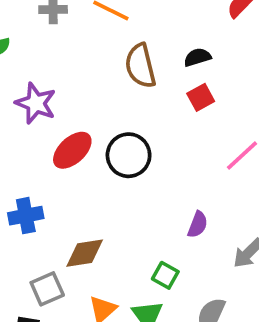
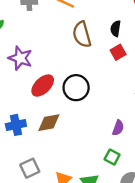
black semicircle: (197, 57) -> (116, 29), turned -63
brown diamond: (85, 253) -> (49, 123), moved
green square: (165, 275) -> (112, 157), moved

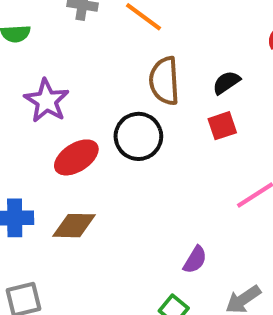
black semicircle: (116, 29) -> (226, 83), turned 35
black circle: (76, 88) -> (138, 136), moved

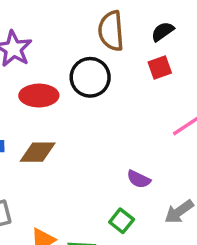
red ellipse: (76, 157) -> (39, 96), turned 33
purple semicircle: (195, 260) -> (139, 179), turned 85

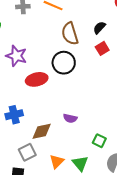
brown diamond: (38, 152) -> (42, 131), moved
purple semicircle: (139, 179) -> (70, 118), moved

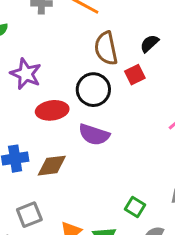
red square: (102, 48) -> (135, 75), moved
purple semicircle: (70, 118) -> (94, 135), moved, size x1.5
brown diamond: (42, 131) -> (52, 166), moved

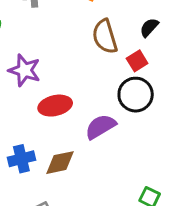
black circle: (93, 90) -> (136, 95), moved
purple semicircle: (94, 135) -> (100, 127), turned 136

